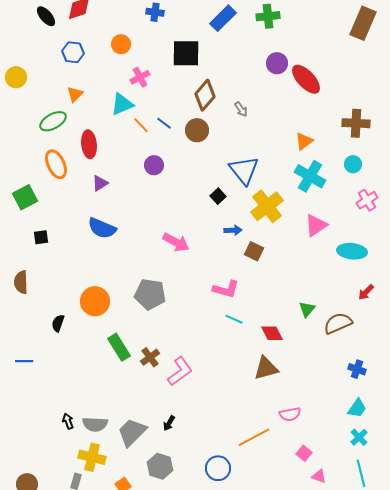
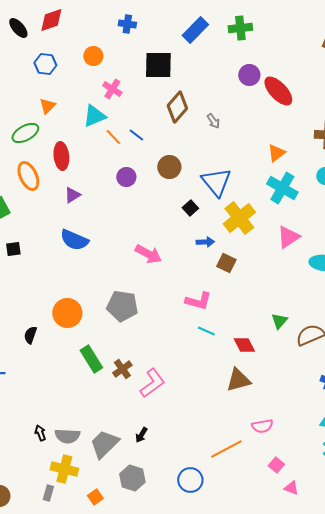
pink cross: (140, 77) -> (112, 89), turned -30
brown circle: (197, 130) -> (169, 167), moved

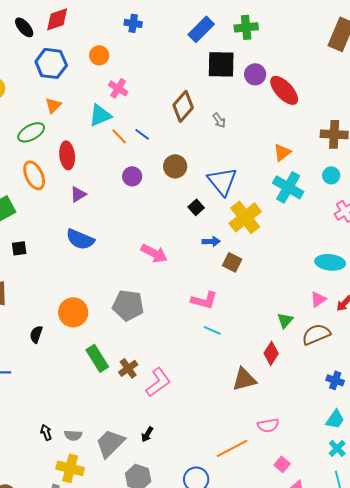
blue hexagon: (45, 64) -> (51, 63), size x1.4
black square: (158, 65) -> (221, 64), moved
pink triangle: (288, 237) -> (318, 299), moved, size x0.7
red diamond: (244, 345) -> (271, 353), moved, turned 60
gray semicircle: (67, 436) -> (73, 435), size x0.7

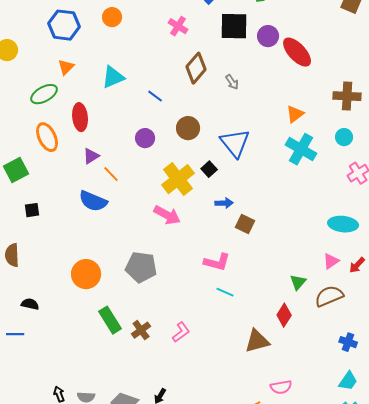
pink cross: (118, 88) -> (178, 26), moved
orange line: (119, 136) -> (111, 174), moved
yellow cross: (245, 217) -> (178, 179), moved
black semicircle: (36, 334) -> (30, 304), moved, turned 84
pink L-shape: (158, 382) -> (181, 332), moved, size x0.7

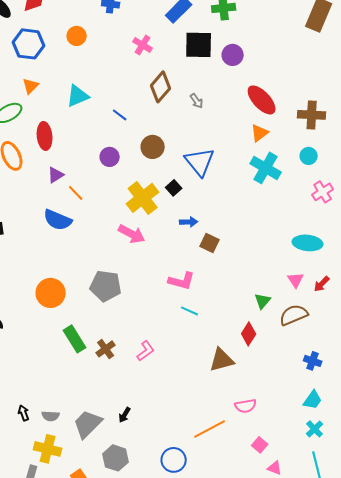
red ellipse: (297, 52) -> (262, 100), moved
pink triangle: (331, 261) -> (296, 280), turned -30

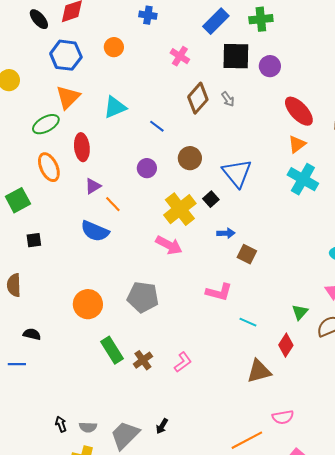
orange triangle: (31, 86) -> (68, 97), size x1.5
gray arrow: (197, 101) -> (228, 99), moved
cyan line: (190, 311) -> (248, 322), moved

